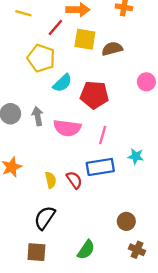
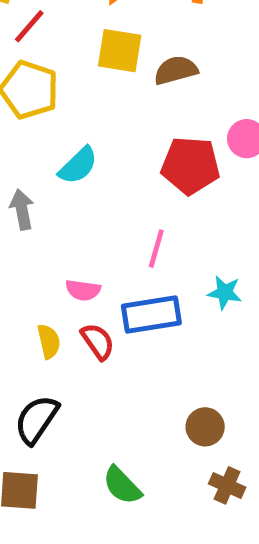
red line: (55, 27) -> (29, 26), moved
cyan semicircle: (62, 83) -> (78, 166), moved
red pentagon: (94, 95) -> (190, 166), moved
pink semicircle: (67, 128) -> (83, 290), moved, size x0.6
green semicircle: (86, 250) -> (122, 485), turned 102

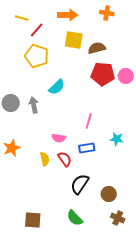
red pentagon: (190, 166) -> (103, 74), moved
blue rectangle: (151, 315) -> (87, 148), size x0.7
black semicircle: (37, 420) -> (80, 184), moved

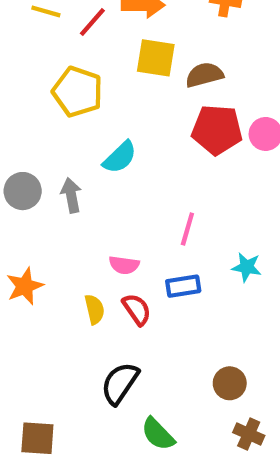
red line: (37, 30) -> (92, 22), moved
black semicircle: (80, 184) -> (120, 383), moved
brown square: (33, 220) -> (37, 438), moved

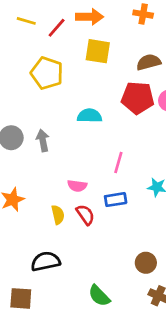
brown semicircle: (204, 75) -> (149, 62), moved
cyan semicircle: (120, 157) -> (89, 116), moved, turned -135
black semicircle: (120, 383) -> (46, 261), moved, turned 44

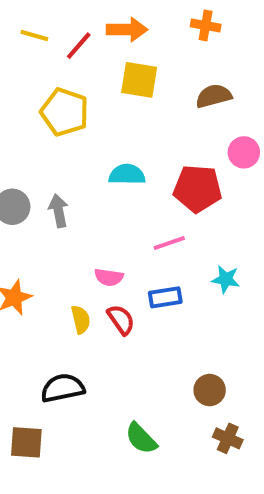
red pentagon: (138, 98) -> (198, 189), moved
pink line: (118, 162) -> (169, 243), turned 55

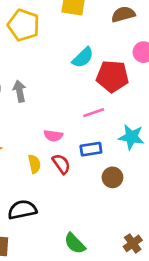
cyan semicircle: (127, 175) -> (83, 57), moved, turned 135
cyan star: (226, 279) -> (131, 137), size x1.4
brown circle: (210, 390) -> (112, 177), moved
brown cross: (228, 438) -> (133, 243), turned 30

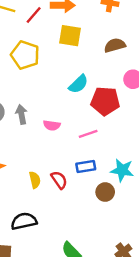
pink semicircle: (53, 136) -> (52, 125), moved
cyan star: (131, 137) -> (122, 170), moved

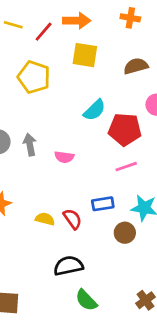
pink line: (88, 134) -> (126, 167), moved
yellow semicircle: (35, 180) -> (45, 219), turned -63
black semicircle: (24, 221) -> (68, 266), moved

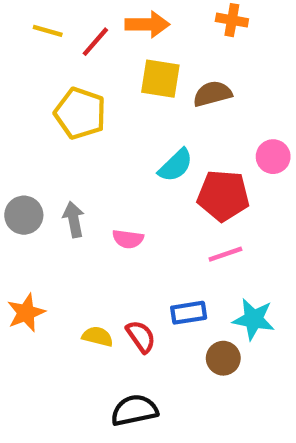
brown semicircle: (136, 66) -> (212, 94), moved

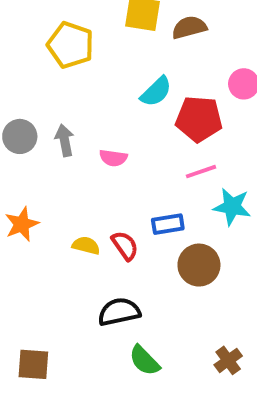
cyan star: (254, 319) -> (232, 207), moved
brown circle: (223, 358) -> (199, 265), size x1.4

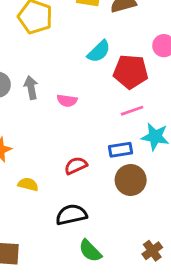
blue rectangle: (168, 224) -> (121, 150), moved
yellow semicircle: (86, 246) -> (28, 184), moved
red semicircle: (125, 246) -> (76, 166), turned -80

